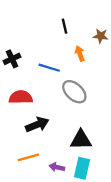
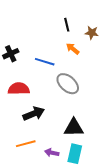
black line: (64, 26) -> (67, 25), moved
orange arrow: (80, 53) -> (73, 49), turned -32

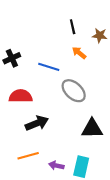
black triangle: (74, 128) -> (92, 129), moved

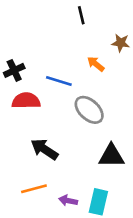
black line: (73, 27) -> (81, 15), moved
red semicircle: (21, 96) -> (26, 101), moved
black arrow: (37, 123) -> (44, 149), turned -125

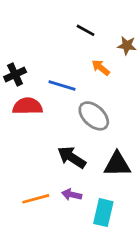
black line: (81, 15) -> (85, 30), moved, turned -48
black arrow: (44, 149) -> (72, 157), moved
purple arrow: (68, 201) -> (72, 195), moved

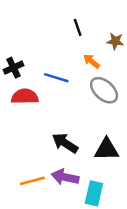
black line: (85, 30) -> (78, 27), turned 42
gray ellipse: (94, 116) -> (104, 90), moved
purple arrow: (72, 195) -> (65, 177), size x1.5

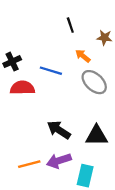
purple arrow: (65, 177) -> (59, 161), turned -30

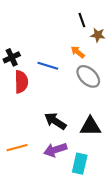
black line: (70, 25) -> (82, 20), moved
red semicircle: (22, 88) -> (21, 82), turned 90
orange line: (29, 164) -> (17, 148), moved

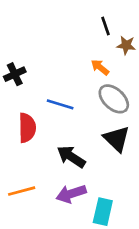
blue line: (48, 66) -> (60, 104), moved
red semicircle: (21, 82) -> (27, 128), moved
black triangle: (90, 126) -> (117, 139), moved, turned 45

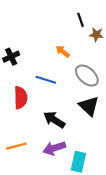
orange arrow: (100, 67) -> (63, 51), moved

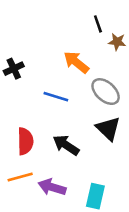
orange arrow: (63, 51) -> (76, 62), size x1.5
red semicircle: (21, 98) -> (25, 141), moved
purple arrow: (54, 148) -> (52, 187), moved, turned 35

